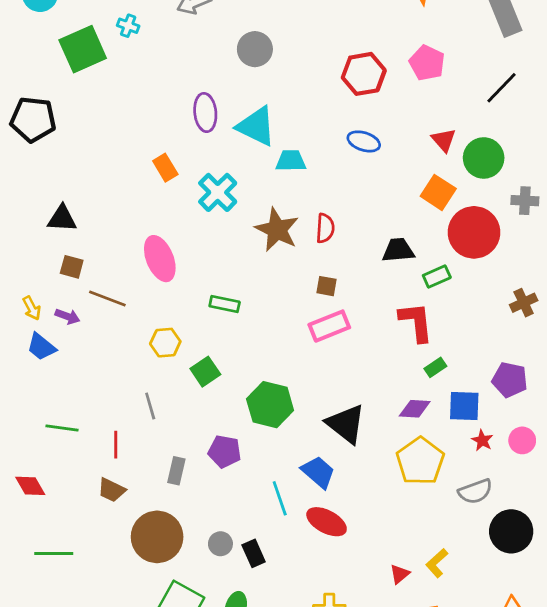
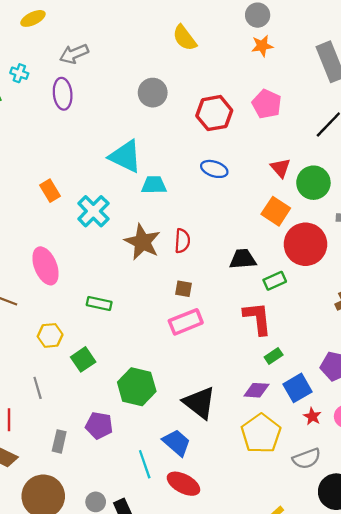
gray circle: (255, 49) -> (153, 93), moved
purple ellipse: (205, 113) -> (63, 94), moved
blue square: (464, 406) -> (297, 388), turned -32

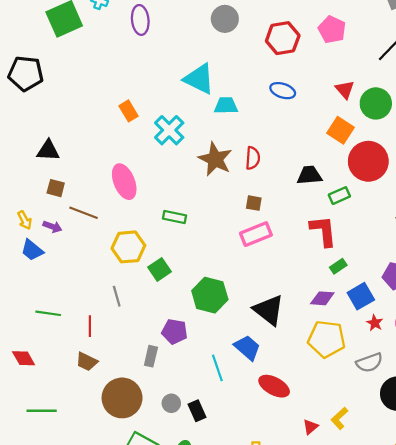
yellow hexagon: (50, 335) -> (128, 247), size x1.4
yellow pentagon: (261, 434) -> (327, 339), turned -30
gray rectangle: (59, 441) -> (151, 356), moved
red ellipse: (183, 484) -> (274, 386), moved

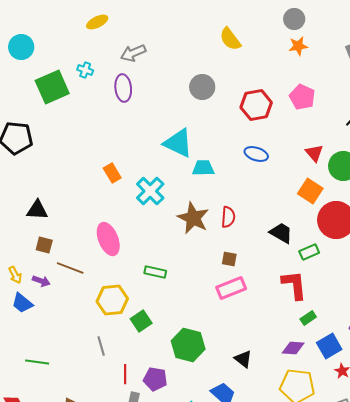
black trapezoid: (309, 175) -> (281, 233), turned 35
black triangle: (269, 310) -> (243, 359), size x0.6
red line: (90, 326) -> (125, 374), moved

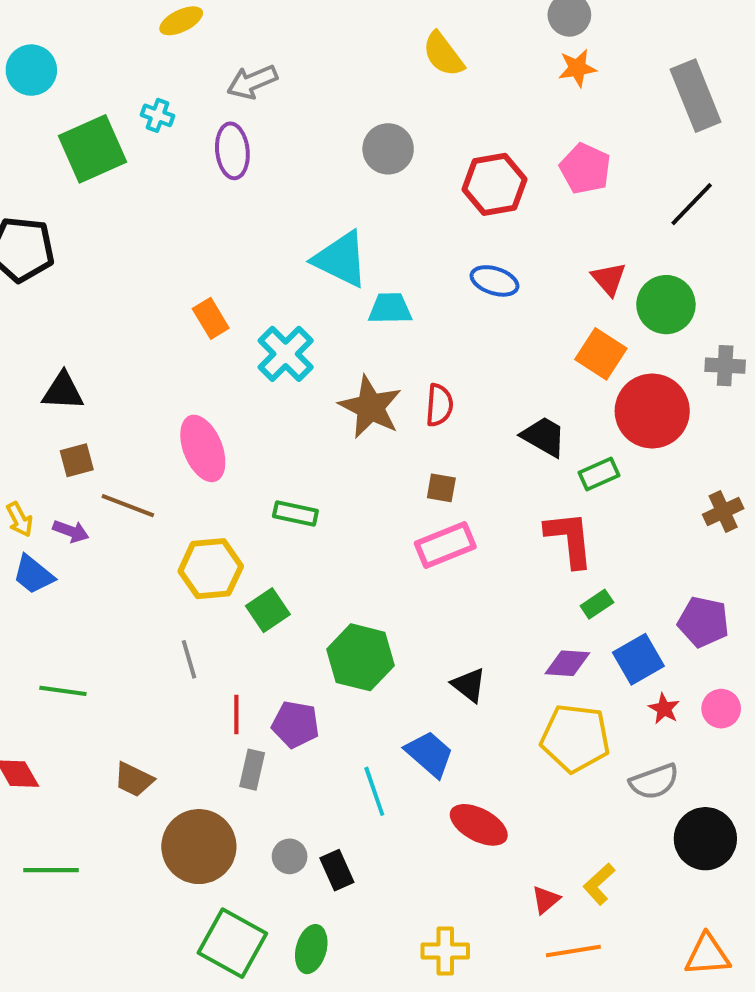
brown square: (44, 245) -> (77, 460), turned -30

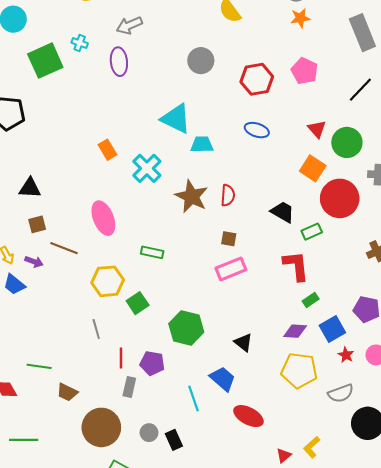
green line: (63, 691) -> (39, 366), moved

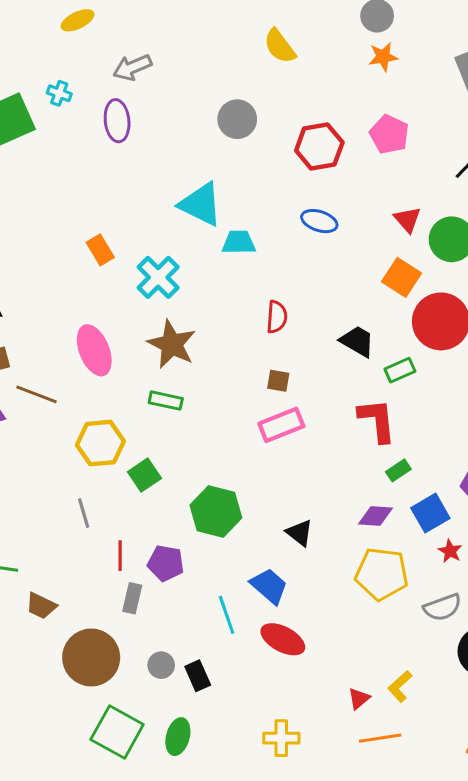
brown star: (191, 196) -> (172, 344), moved
red ellipse: (248, 416) -> (283, 639), moved

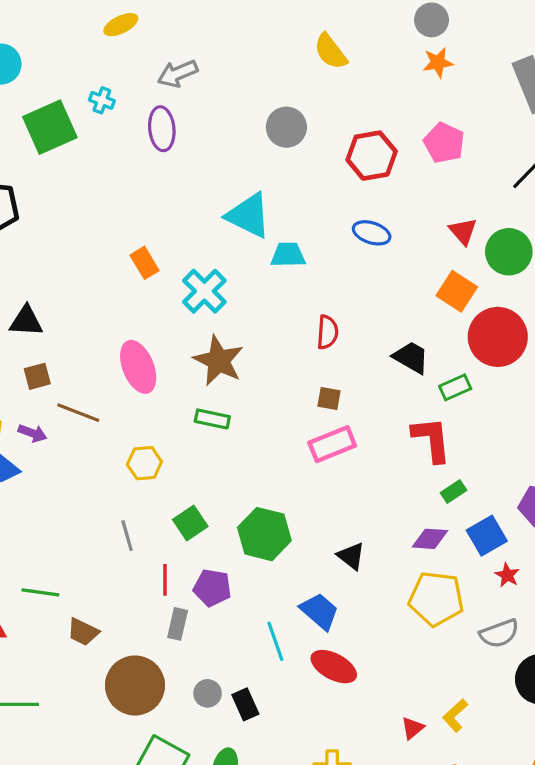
yellow hexagon: (100, 443) -> (144, 463), size x0.7
green square: (144, 475) -> (190, 523), moved

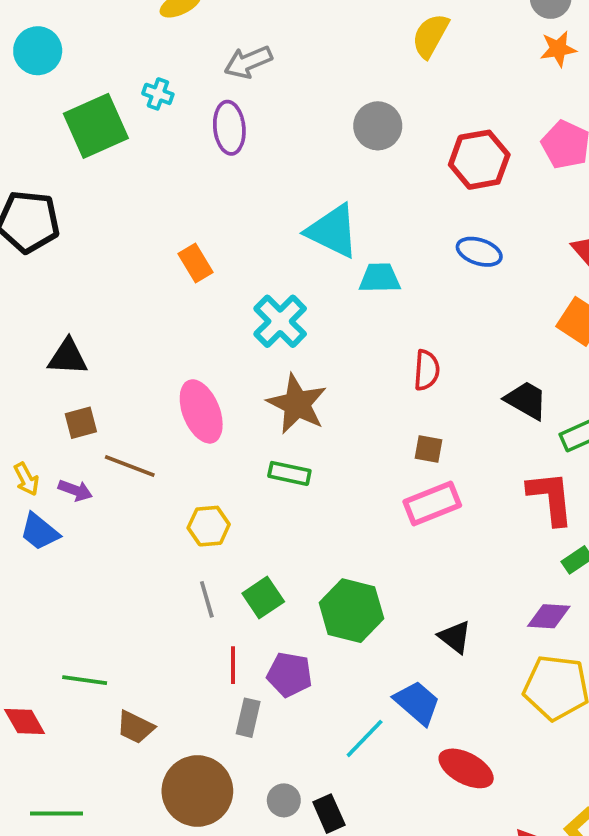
yellow semicircle: (331, 51) -> (430, 36), turned 66
orange rectangle: (144, 263) -> (196, 263), moved
gray line: (127, 536) -> (207, 599), moved
cyan line: (275, 641) -> (365, 738), turned 63
red ellipse: (334, 667) -> (466, 768), moved

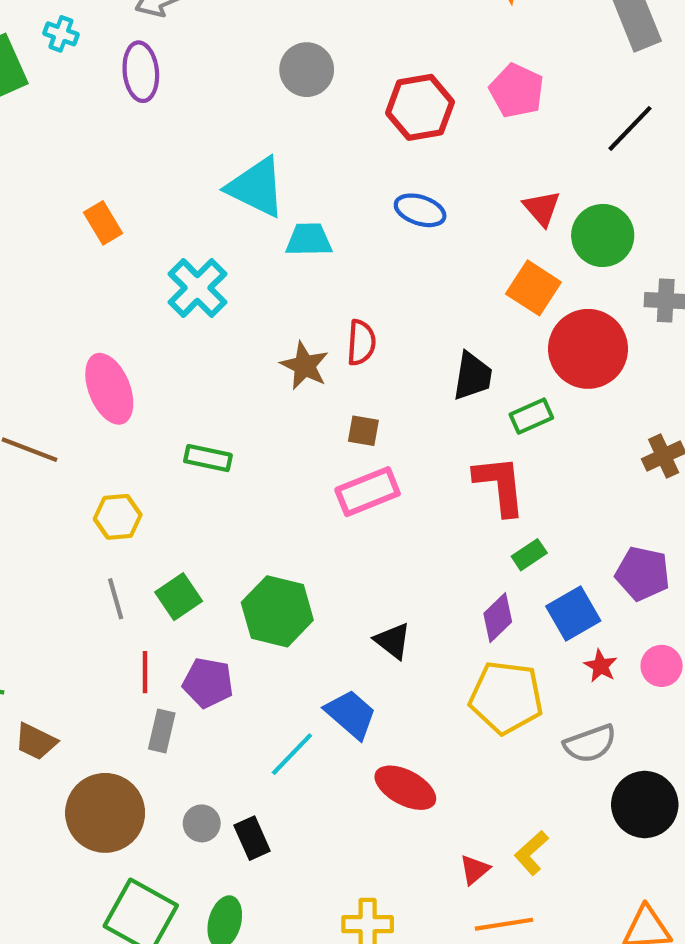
black trapezoid: (526, 400) -> (473, 376), turned 69
brown star: (297, 404) -> (305, 366), moved, size x0.7
purple diamond: (549, 616) -> (498, 618), turned -48

